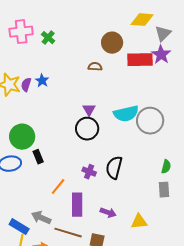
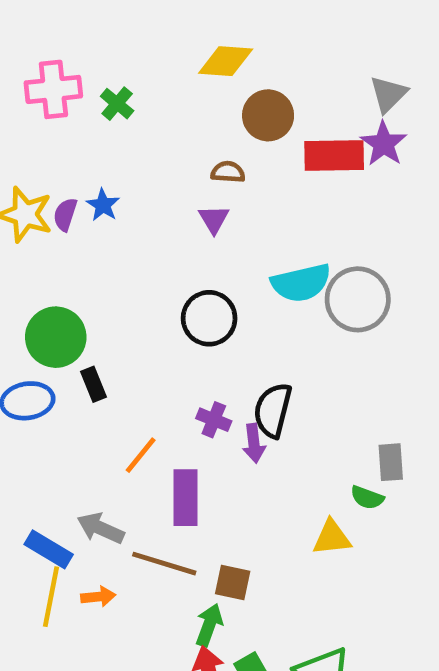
yellow diamond: (142, 20) -> (226, 61), moved
purple triangle: (89, 110) -> (214, 219), moved
green semicircle: (166, 167) -> (367, 498), moved, turned 96
purple arrow: (108, 213) -> (254, 443), moved, turned 63

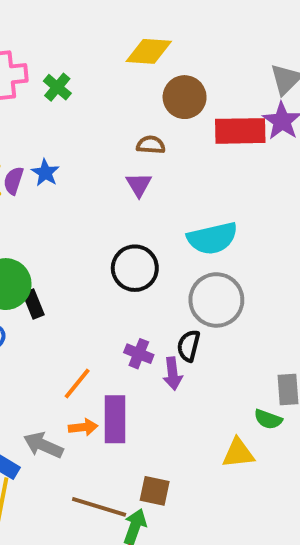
gray circle: (358, 299) -> (216, 300), moved
black rectangle: (93, 384) -> (33, 304), moved
black semicircle: (273, 410) -> (189, 346), size x0.7
brown line: (164, 564) -> (99, 507), moved
orange arrow: (98, 597) -> (83, 427), moved

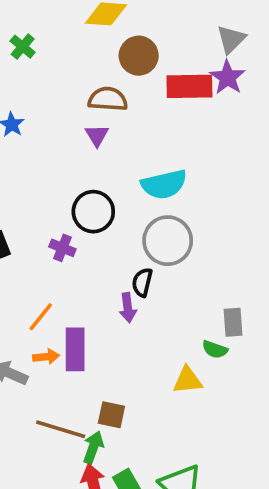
brown semicircle: (151, 145) -> (108, 99), size x1.5
purple cross: (139, 354) -> (62, 248), moved

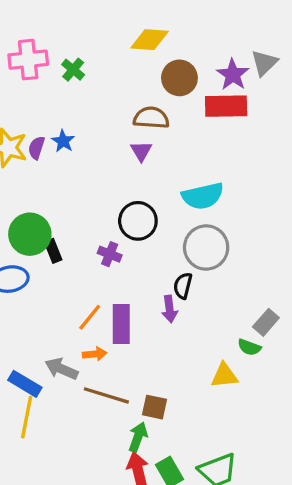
purple star: (227, 77) -> (233, 75), moved
gray rectangle: (233, 322) -> (266, 322), turned 45
purple rectangle: (75, 349) -> (121, 324), moved
brown line: (61, 429) -> (106, 395), moved

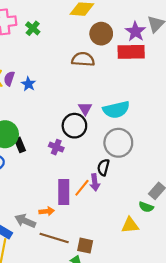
blue star: (63, 141) -> (28, 84), moved
purple triangle: (141, 151) -> (85, 109), moved
orange line: (90, 317) -> (82, 188), moved

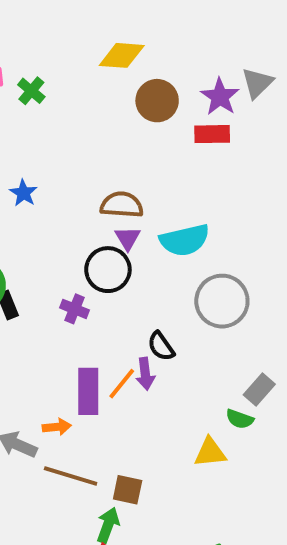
red rectangle: (131, 52) -> (212, 134), size x0.7
brown semicircle: (83, 59) -> (122, 205), moved
gray circle: (118, 143) -> (222, 301), moved
black semicircle: (103, 167) -> (161, 346), turned -49

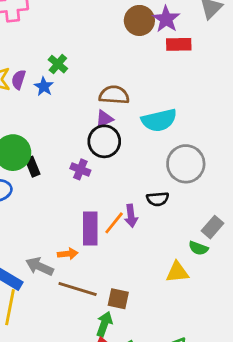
green cross: (31, 91) -> (58, 64), moved
purple star: (220, 97) -> (166, 19), moved
purple triangle: (128, 238) -> (104, 119), moved, turned 36
black semicircle: (161, 346) -> (158, 199), moved, turned -60

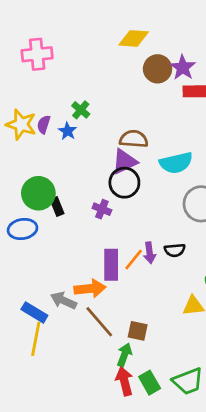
purple triangle: (104, 119) -> (124, 161), size x1.5
black semicircle: (158, 199) -> (175, 250), moved
orange arrow: (68, 254) -> (90, 289), size x1.6
brown line: (78, 289) -> (99, 322), turned 32

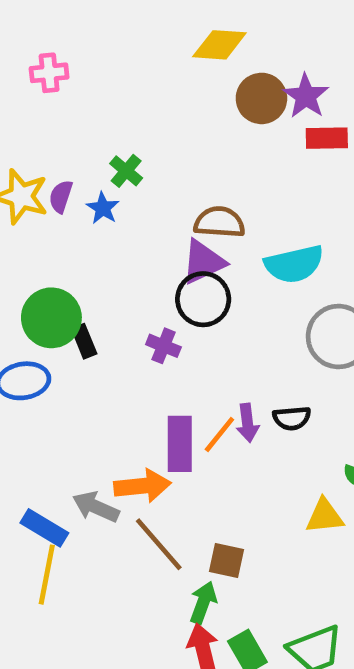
pink cross: (37, 54) -> (49, 73), size x0.7

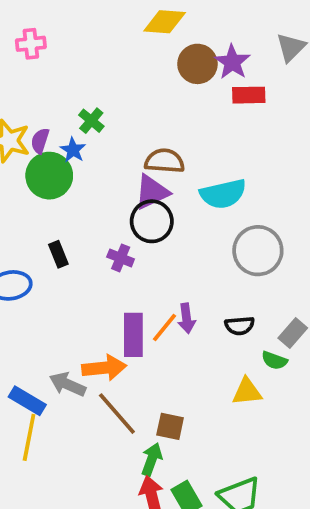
green circle: (51, 318) -> (49, 176), moved
black semicircle: (292, 418) -> (240, 326), moved

